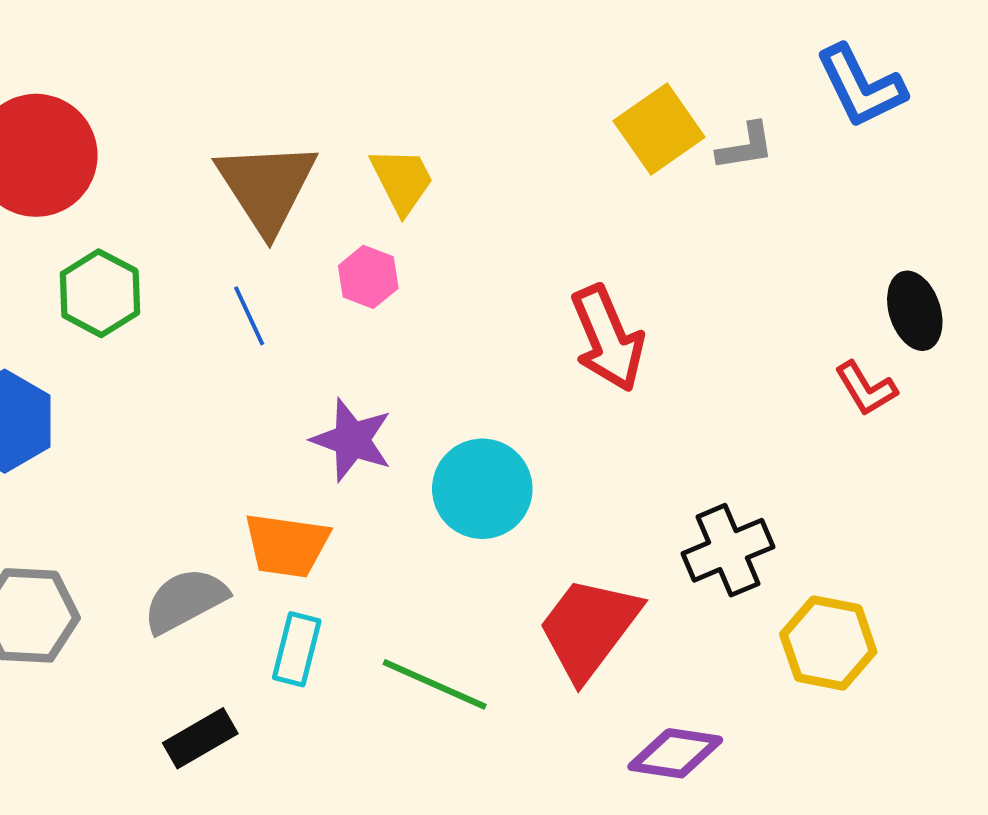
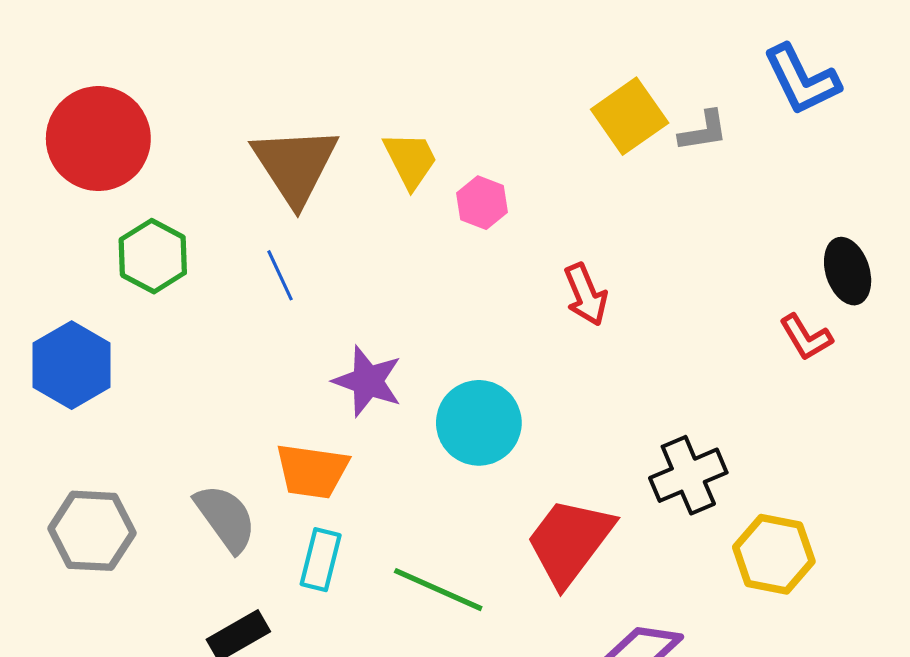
pink hexagon: (368, 277) -> (482, 203), moved
red arrow: (608, 338) -> (586, 295), size x0.7
gray semicircle: (185, 600) -> (226, 518), turned 82

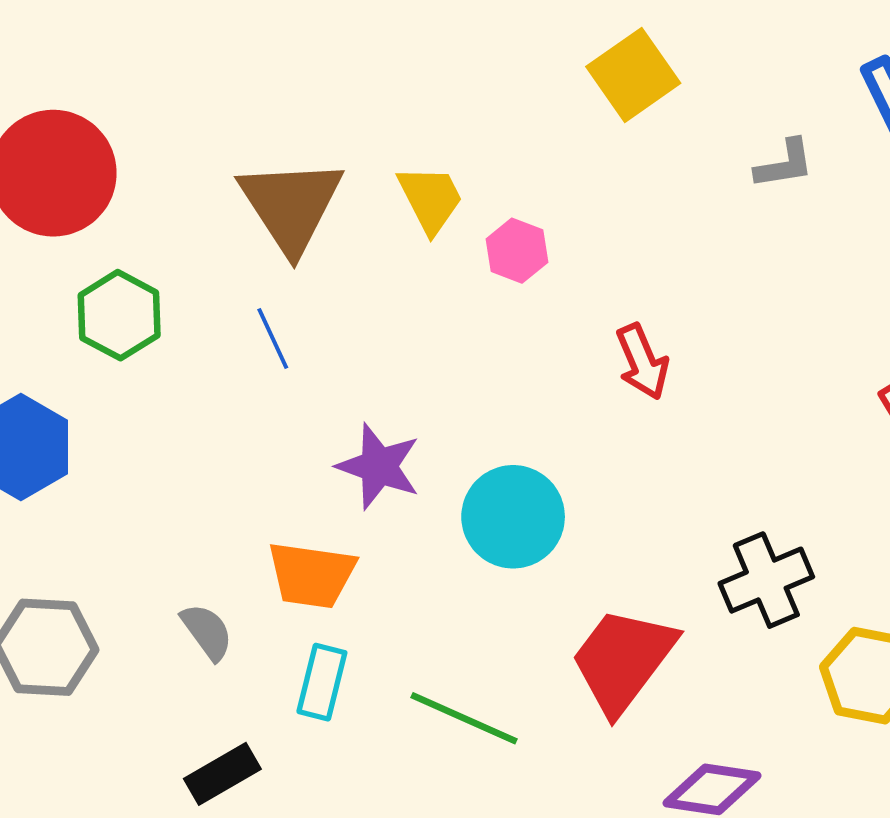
yellow square: (630, 116) -> (633, 75), moved
gray semicircle: (226, 518) -> (207, 632), size x0.7

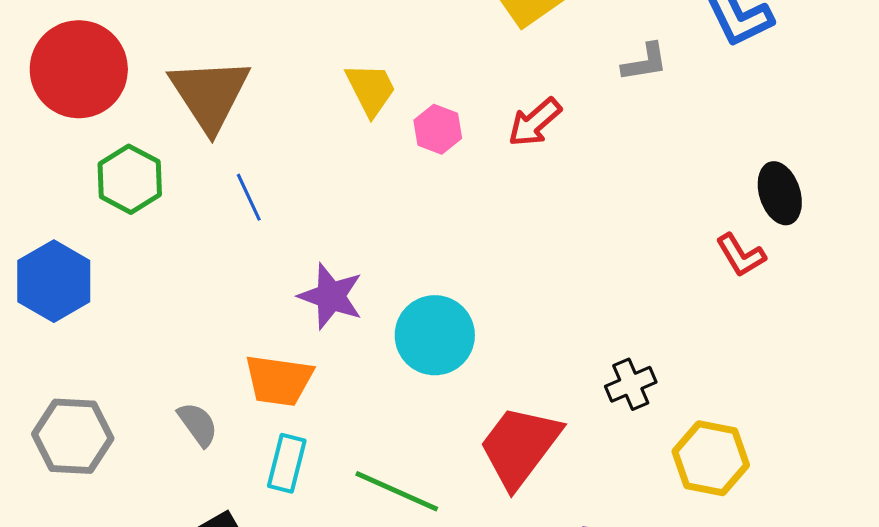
brown triangle: (291, 205) -> (210, 94), moved
red arrow: (642, 362) -> (535, 122), moved, turned 72
black cross: (766, 580) -> (631, 384), size x0.7

